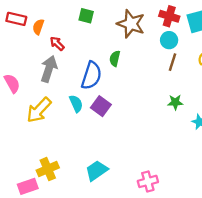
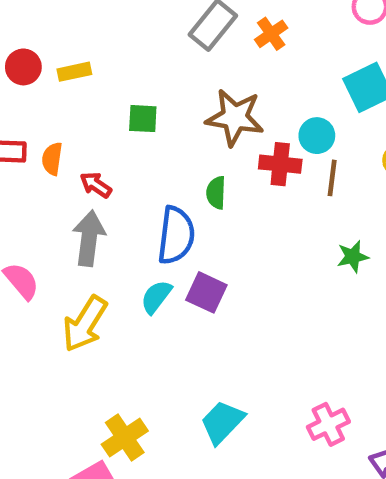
red cross: (169, 16) -> (280, 164), moved
cyan semicircle: (76, 104) -> (156, 297), turned -108

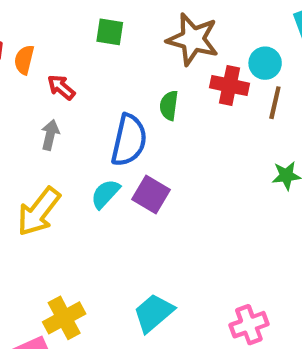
gray arrow: (89, 238) -> (50, 135), size x0.6

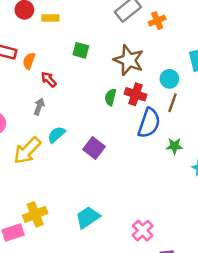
red cross: (229, 85) -> (135, 94), moved
blue semicircle: (129, 140) -> (149, 123), moved
cyan semicircle: (105, 194) -> (56, 135), moved
pink cross: (249, 325) -> (143, 231), turned -30

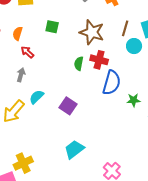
orange semicircle: (29, 61) -> (18, 33), moved
cyan circle: (169, 79) -> (134, 46), moved
brown line: (173, 103) -> (125, 28), moved
cyan trapezoid: (88, 217) -> (74, 149), moved

